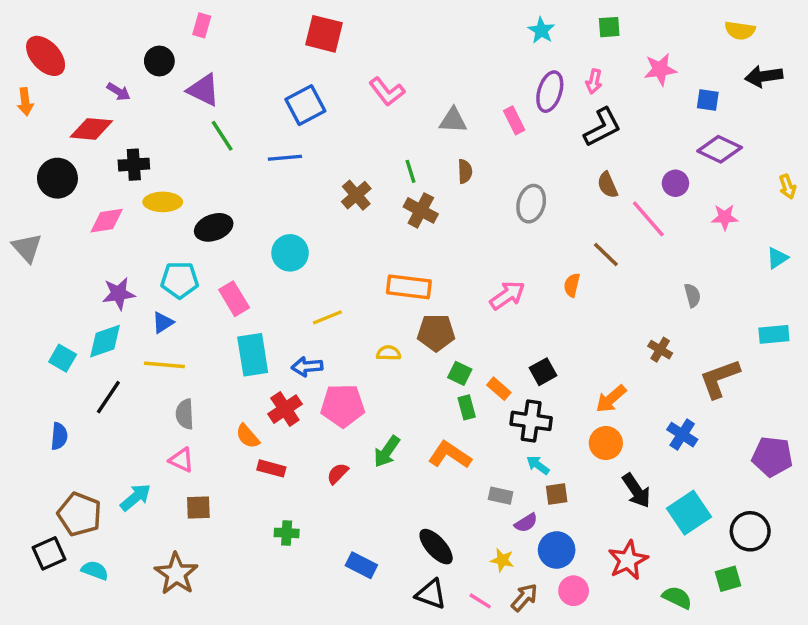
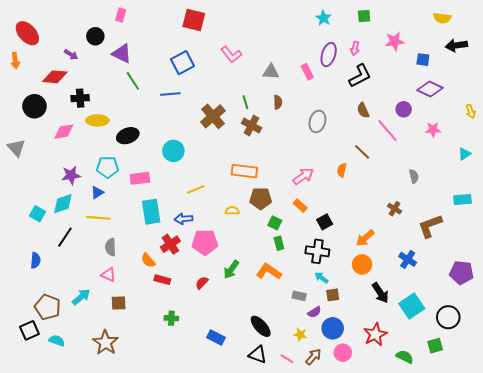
brown cross: (356, 195) -> (213, 116), size x1.4
pink rectangle: (234, 299) -> (140, 178), turned -66
orange rectangle: (499, 389) -> (300, 206), moved

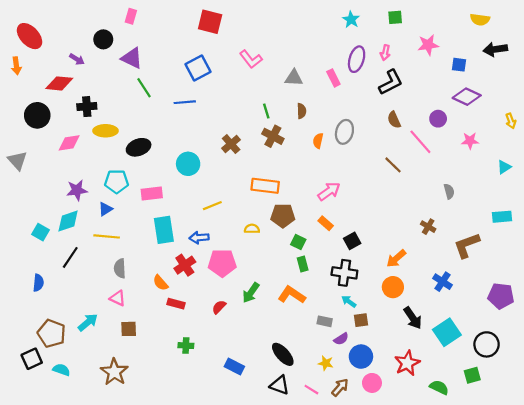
brown cross: (213, 116) -> (231, 144), moved, size x0.7
orange semicircle: (342, 170) -> (318, 141), moved

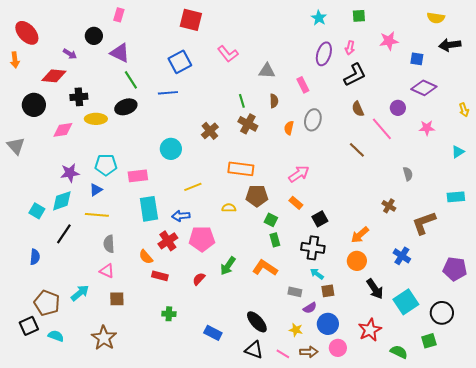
pink rectangle: (333, 78) -> (303, 85), moved
black ellipse: (139, 147) -> (126, 107), moved
brown arrow: (340, 387) -> (309, 352), turned 48

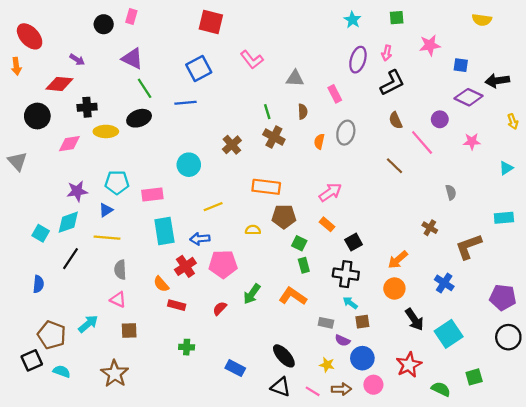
black circle: (94, 36) -> (104, 24), moved
black arrow: (450, 45) -> (497, 81), moved
purple semicircle: (310, 308) -> (342, 340), turned 56
black circle: (442, 313) -> (508, 337), moved

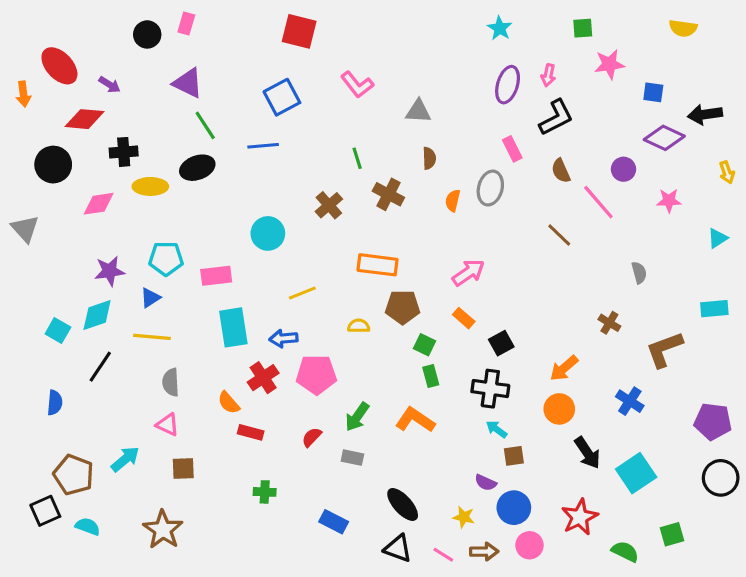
green square: (397, 18) -> (583, 28), moved
red ellipse: (30, 36) -> (59, 66), moved
pink rectangle: (335, 94) -> (512, 149), moved
green line: (267, 112) -> (357, 158), moved
gray rectangle: (326, 323) -> (352, 458), moved

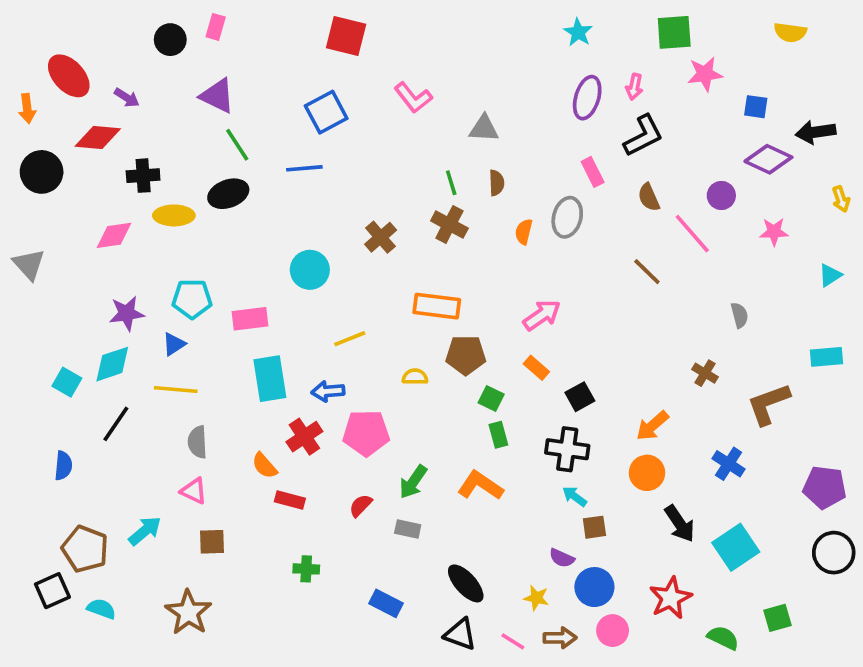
green square: (583, 28) -> (674, 32), size x1.5
green line: (357, 158) -> (451, 183), moved
black circle: (53, 165) -> (42, 172), moved

